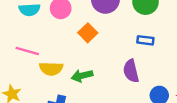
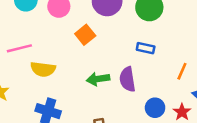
pink line: (27, 51) -> (19, 48), turned -35
green arrow: (82, 76) -> (98, 79), moved

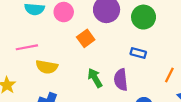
green arrow: (98, 79) -> (95, 78), turned 66

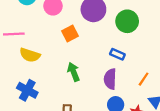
purple semicircle: (121, 80) -> (110, 79), moved

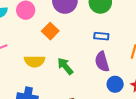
yellow semicircle: (30, 55) -> (35, 61), moved

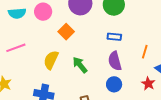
yellow semicircle: (35, 61) -> (51, 60), turned 114
blue circle: (115, 84) -> (114, 84), moved

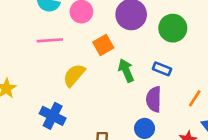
pink line: (16, 48) -> (50, 40), moved
green arrow: (80, 65) -> (126, 70), moved

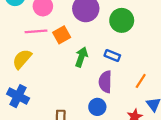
pink line: (50, 40) -> (36, 31), moved
green arrow: (126, 70) -> (81, 57), turned 42
yellow semicircle: (74, 75) -> (22, 59), moved

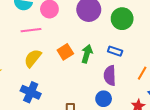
pink line: (36, 31) -> (31, 30), moved
orange square: (62, 35) -> (65, 52), moved

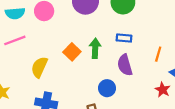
pink line: (31, 30) -> (15, 40), moved
blue circle: (104, 99) -> (107, 88), moved

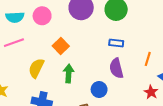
green arrow: (95, 48) -> (69, 73), moved
orange square: (72, 52) -> (61, 46), moved

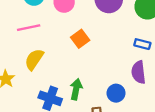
yellow semicircle: (36, 68) -> (34, 59), moved
green arrow: (69, 73) -> (76, 89), moved

